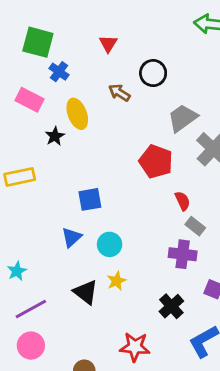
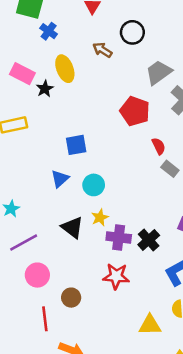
pink rectangle: (29, 100) -> (22, 74), moved
purple cross: (183, 254) -> (119, 237), moved
pink circle: (31, 346) -> (37, 275), moved

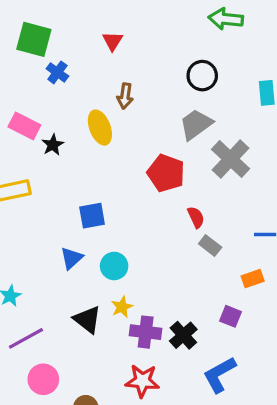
black circle: (132, 32) -> (202, 76), moved
brown arrow: (102, 50) -> (125, 96), turned -114
yellow ellipse: (65, 69) -> (100, 128), moved

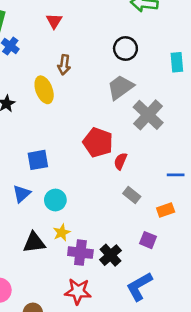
red pentagon: (166, 173) -> (98, 142), moved
red semicircle: (196, 217) -> (120, 161), turned -132
gray rectangle: (210, 246) -> (132, 195), moved
black triangle: (87, 319) -> (34, 243), turned -45

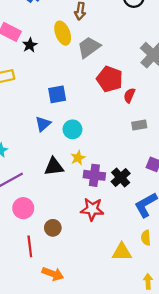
gray trapezoid: (120, 87) -> (89, 47), moved
gray rectangle: (132, 195) -> (139, 125), turned -48

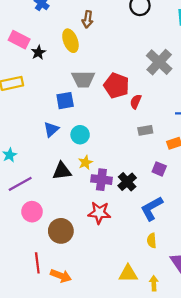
gray trapezoid: (89, 47) -> (83, 79), moved, turned -145
brown circle: (53, 228) -> (61, 231), size x1.5
red line: (30, 246) -> (37, 263), moved
yellow triangle: (122, 252) -> (128, 274), moved

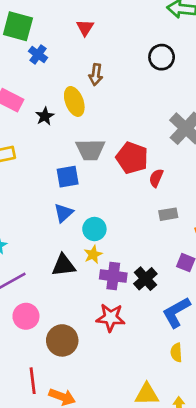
black star: (38, 52) -> (45, 116), moved
blue triangle: (51, 129) -> (64, 213), moved
cyan circle: (80, 135) -> (94, 229), moved

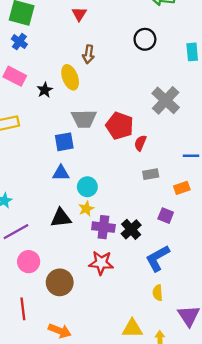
blue cross: (38, 54) -> (19, 42), moved
blue triangle: (64, 213) -> (61, 173), turned 42
red line: (33, 381) -> (23, 309), moved

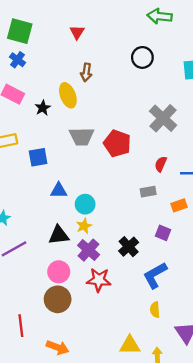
blue square: (64, 142) -> (38, 157), moved
red semicircle: (140, 143) -> (161, 164), moved
purple cross: (103, 227) -> (89, 250), moved, turned 35
pink circle: (29, 262) -> (59, 272), moved

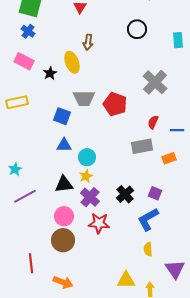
blue square: (38, 157) -> (62, 116), moved, turned 30
gray rectangle: (148, 192) -> (142, 146), size x1.5
purple square: (163, 233) -> (155, 193), moved

